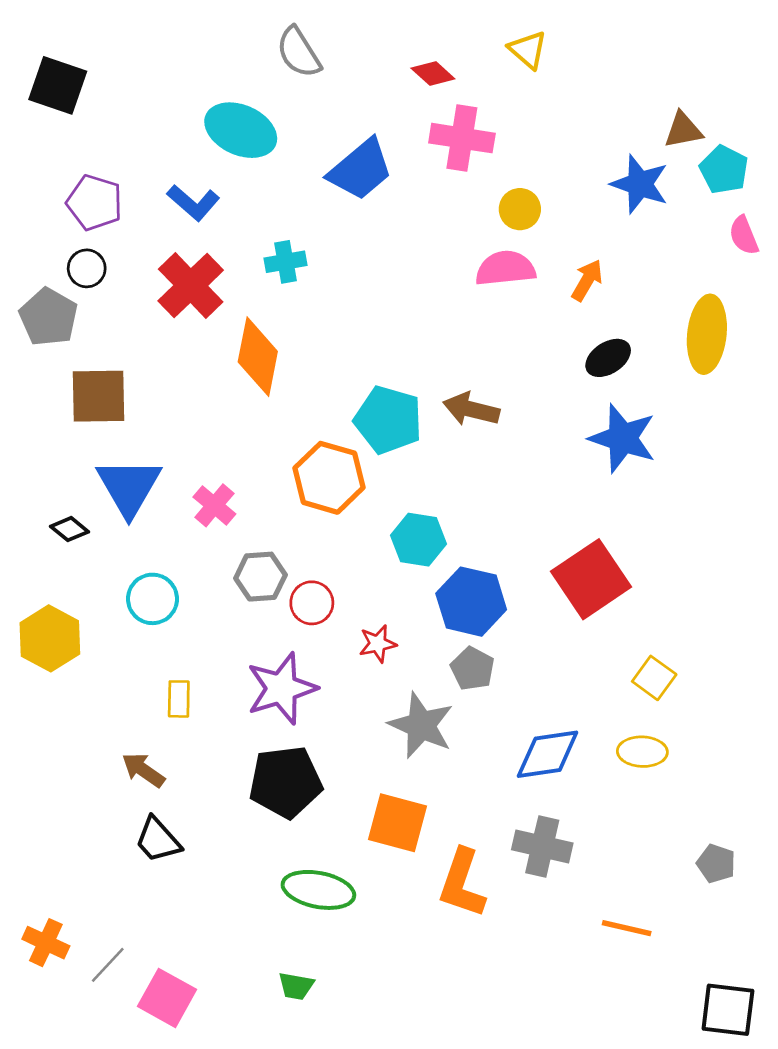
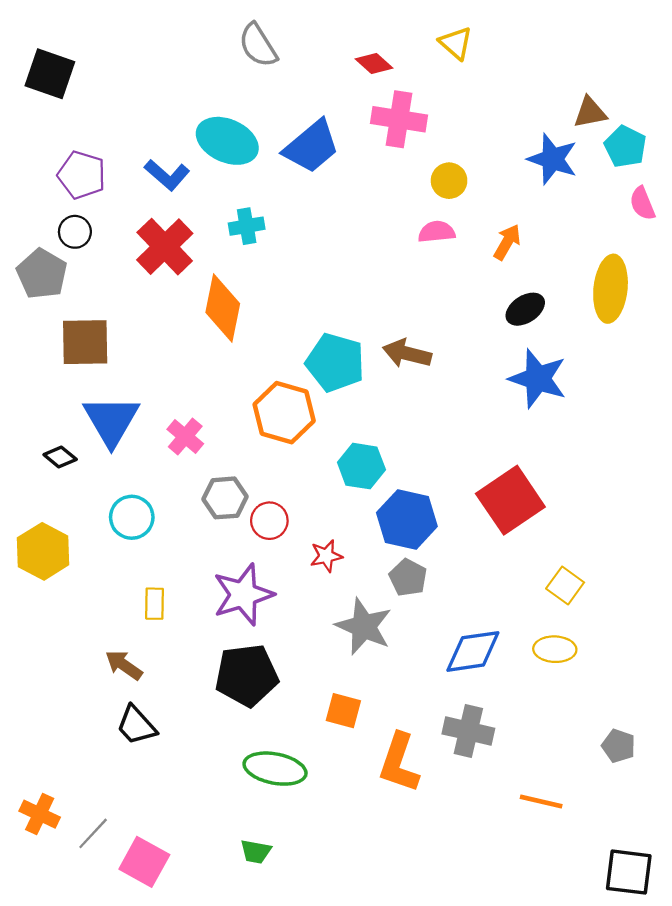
cyan ellipse: (241, 130) -> (227, 141), moved
pink semicircle: (505, 268) -> (437, 232), size x0.7
orange square: (397, 823) -> (343, 711), size x0.7

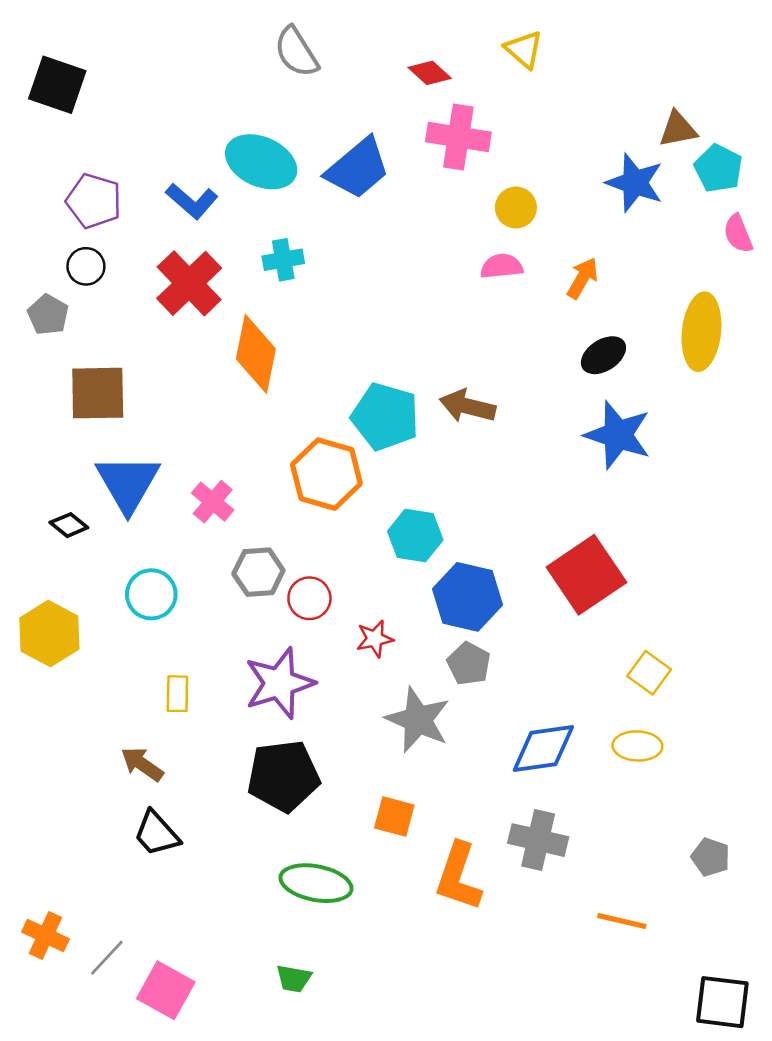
gray pentagon: (42, 274) -> (48, 315), size x0.7

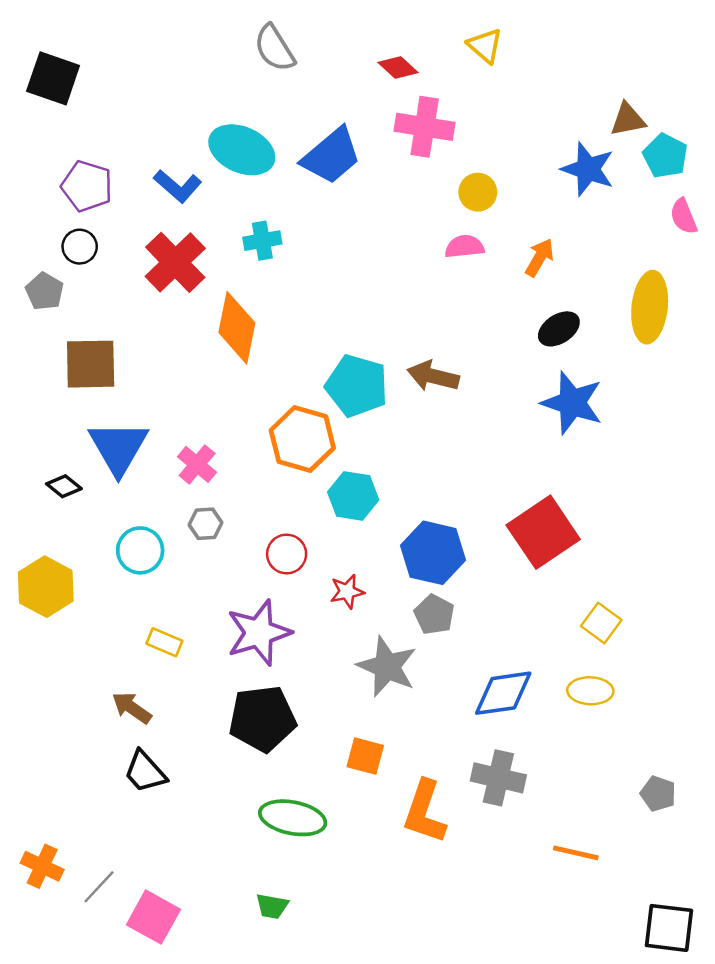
cyan hexagon: (415, 536) -> (353, 496), moved
gray hexagon: (258, 572) -> (205, 524), moved, size x0.7
yellow rectangle: (177, 694) -> (164, 642), turned -68

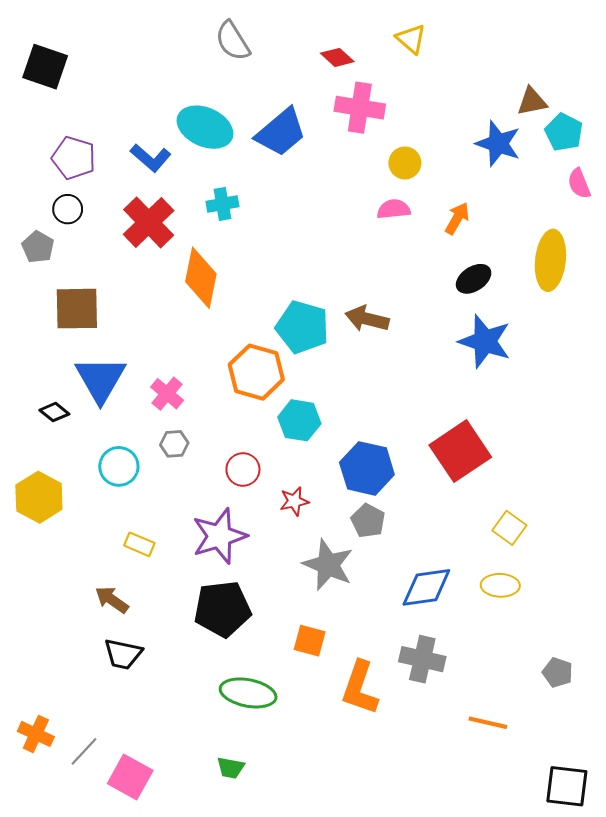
black trapezoid: (145, 772) -> (123, 654), turned -36

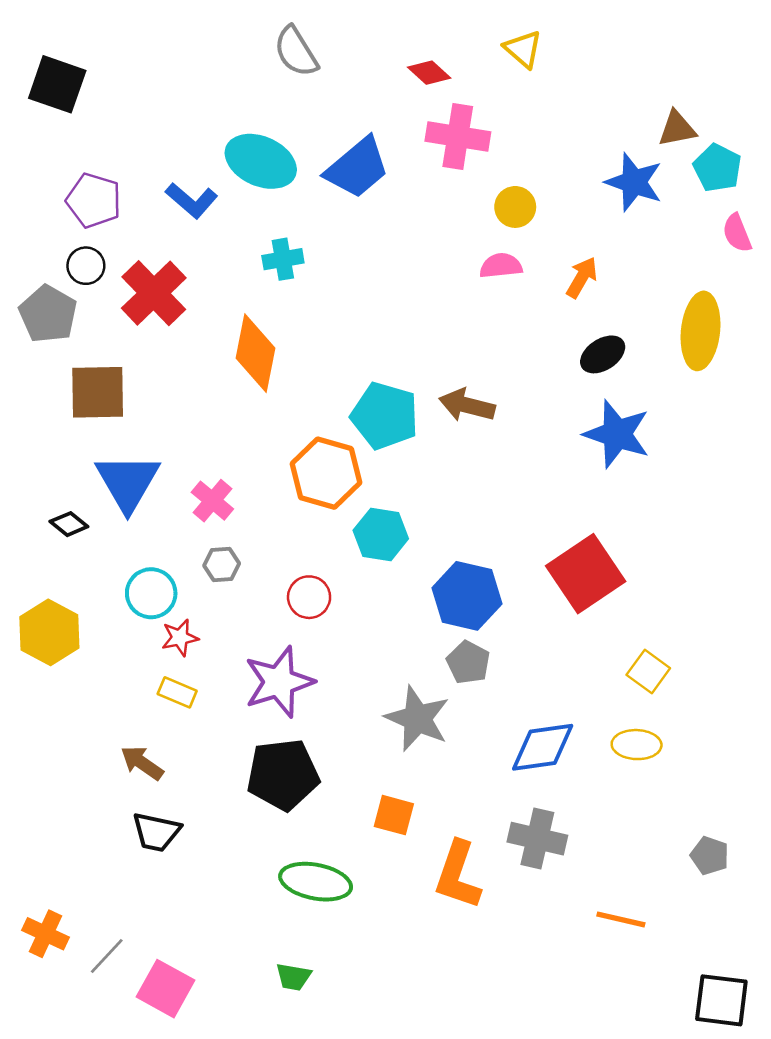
red cross: (149, 222) -> (154, 293), moved
gray pentagon: (38, 247) -> (48, 314), size x1.4
red star: (294, 501) -> (180, 638), moved

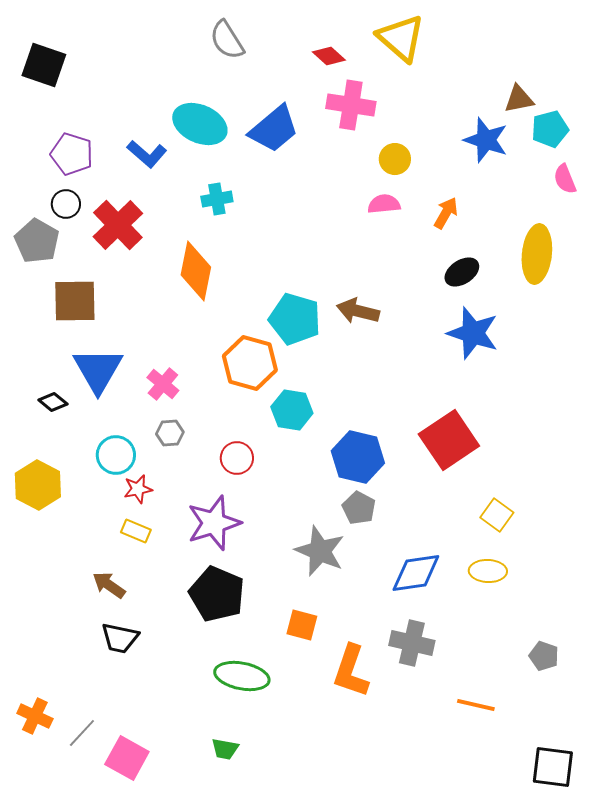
yellow triangle: (523, 49) -> (401, 38), size x1.6
cyan pentagon: (717, 168) -> (550, 129), turned 30
black pentagon: (283, 775) -> (217, 594), turned 30

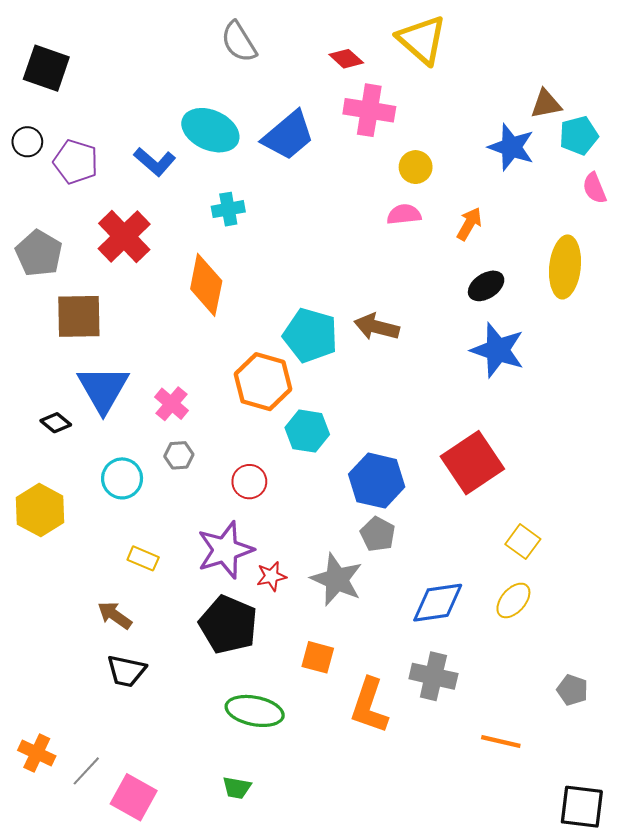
black circle: (66, 204) -> (27, 142), moved
red star: (138, 489) -> (271, 576), moved
yellow ellipse: (488, 571) -> (513, 600), turned -51

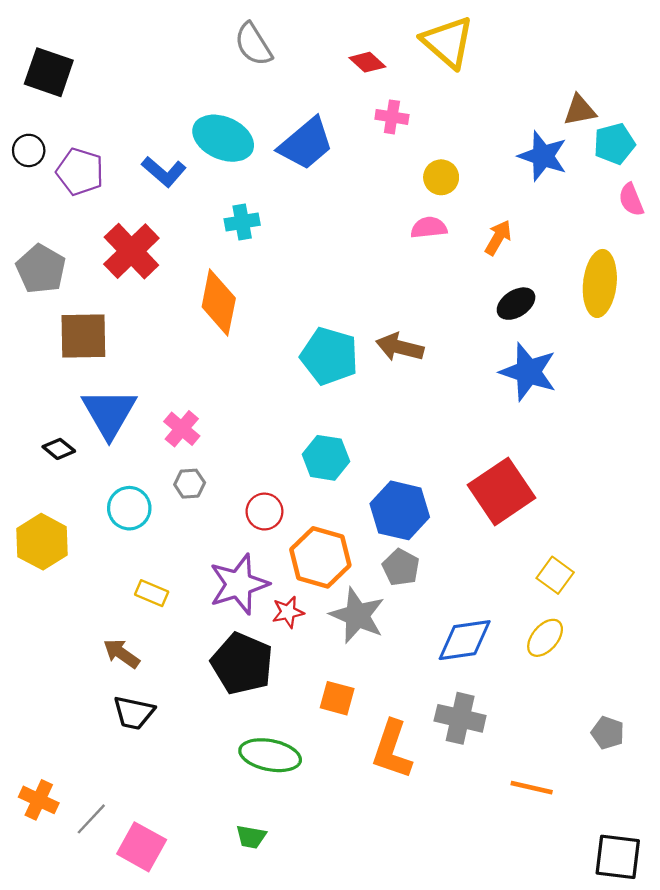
pink cross: (369, 110) -> (392, 117), size x0.6
orange hexagon: (263, 382) -> (320, 557), moved

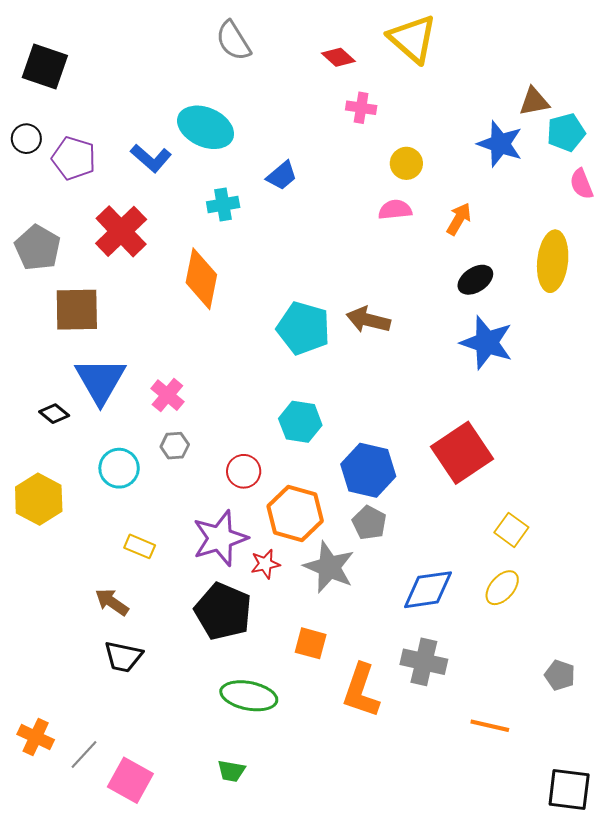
blue trapezoid: (306, 144) -> (282, 176), moved, size x0.6

